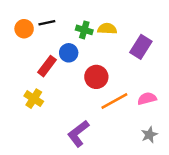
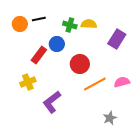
yellow cross: (34, 99) -> (28, 82), turned 35
purple L-shape: (78, 133) -> (52, 102), moved
gray star: (149, 135) -> (110, 118), moved

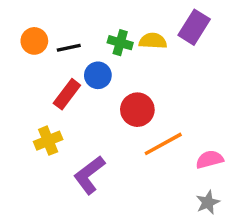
black line: (39, 19) -> (69, 48), moved
purple rectangle: (117, 39) -> (194, 27), moved
pink semicircle: (122, 82) -> (210, 159), moved
gray star: (110, 118) -> (208, 202), moved

